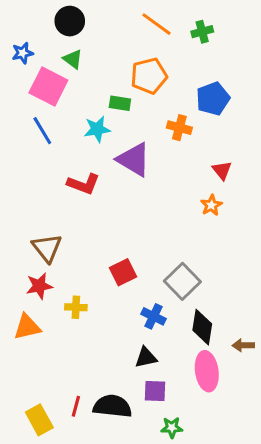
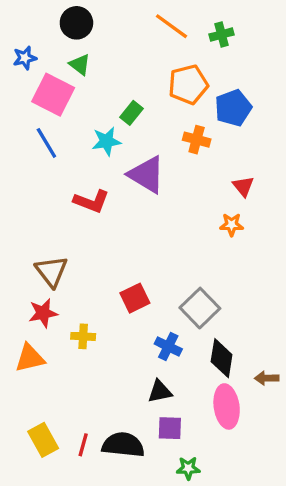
orange pentagon: (149, 76) -> (188, 85), moved
green rectangle: (120, 103) -> (131, 113), turned -60
orange star: (211, 205) -> (232, 225), turned 30
yellow rectangle: (39, 420) -> (43, 440), moved

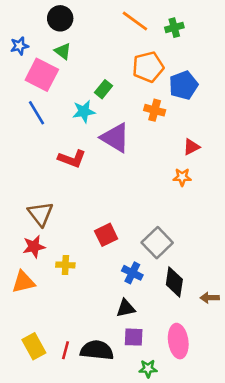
red triangle: (243, 186) -> (191, 147), turned 42
pink ellipse: (227, 406) -> (178, 341), moved

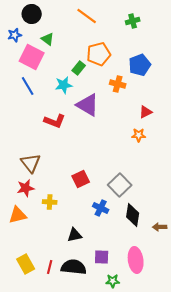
black circle: (60, 18) -> (32, 14), moved
orange line: (135, 21) -> (87, 16), moved
orange pentagon: (148, 67) -> (99, 54), moved
black triangle: (126, 308) -> (75, 235), moved

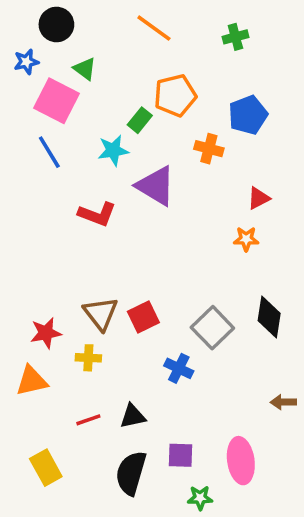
brown triangle: (31, 163) -> (101, 313), moved
black diamond: (133, 215) -> (269, 317), moved
red line: (50, 267) -> (88, 420), moved, turned 56
black semicircle: (74, 267) -> (131, 473), turned -80

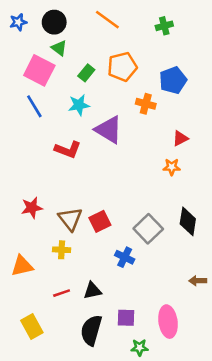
black circle: (56, 24) -> (54, 22), moved
blue star: (26, 62) -> (18, 22), moved
green rectangle: (140, 120) -> (86, 73), moved
red star: (46, 333) -> (32, 208), moved

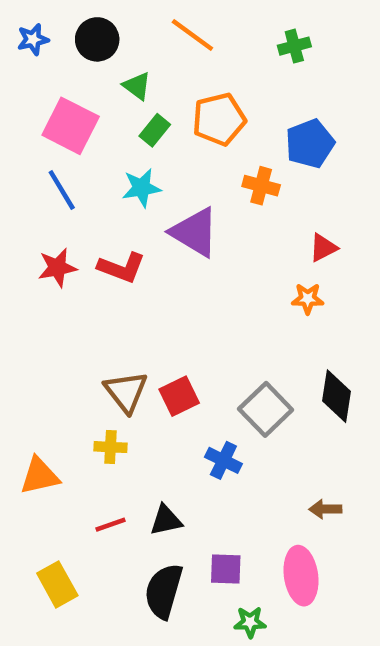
green triangle: (59, 48) -> (137, 86), moved
red star: (32, 208) -> (57, 268), moved
brown arrow: (198, 281) -> (325, 509), moved

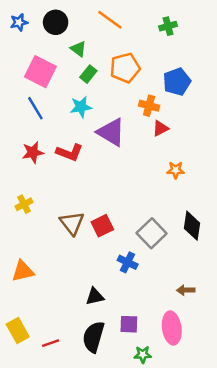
red triangle: (323, 248) -> (160, 128), moved
yellow cross: (110, 447) -> (24, 204), moved, turned -30
red line: (110, 525) -> (51, 343), moved
yellow rectangle: (57, 584) -> (18, 331), moved

